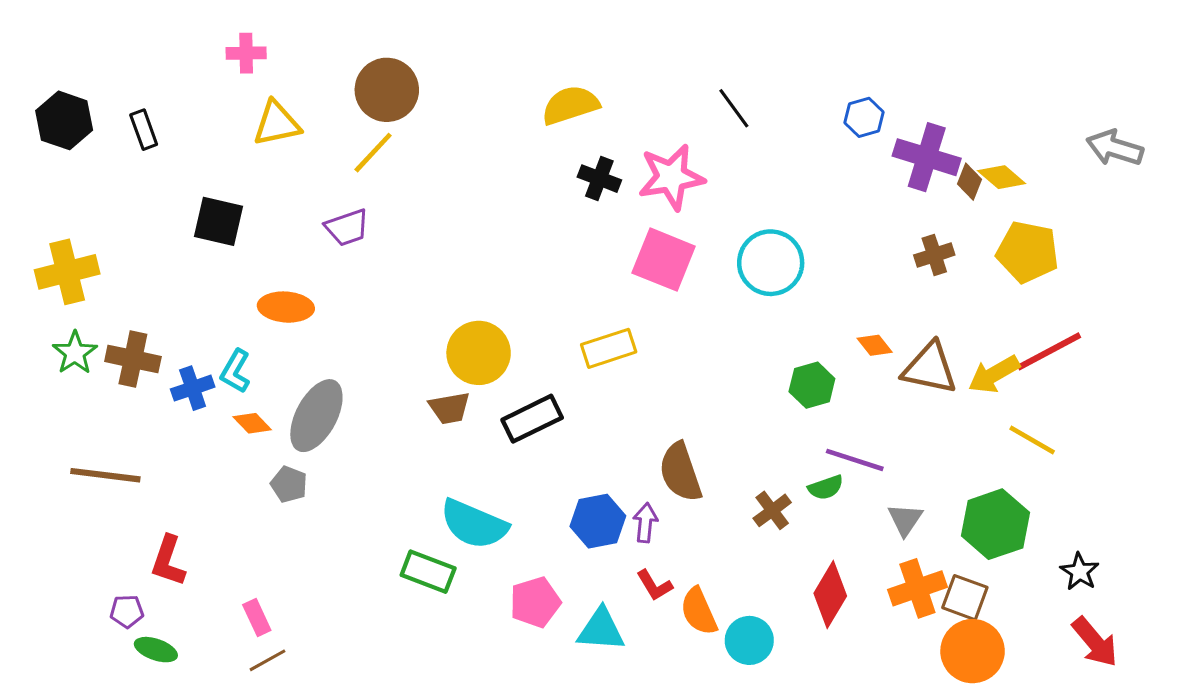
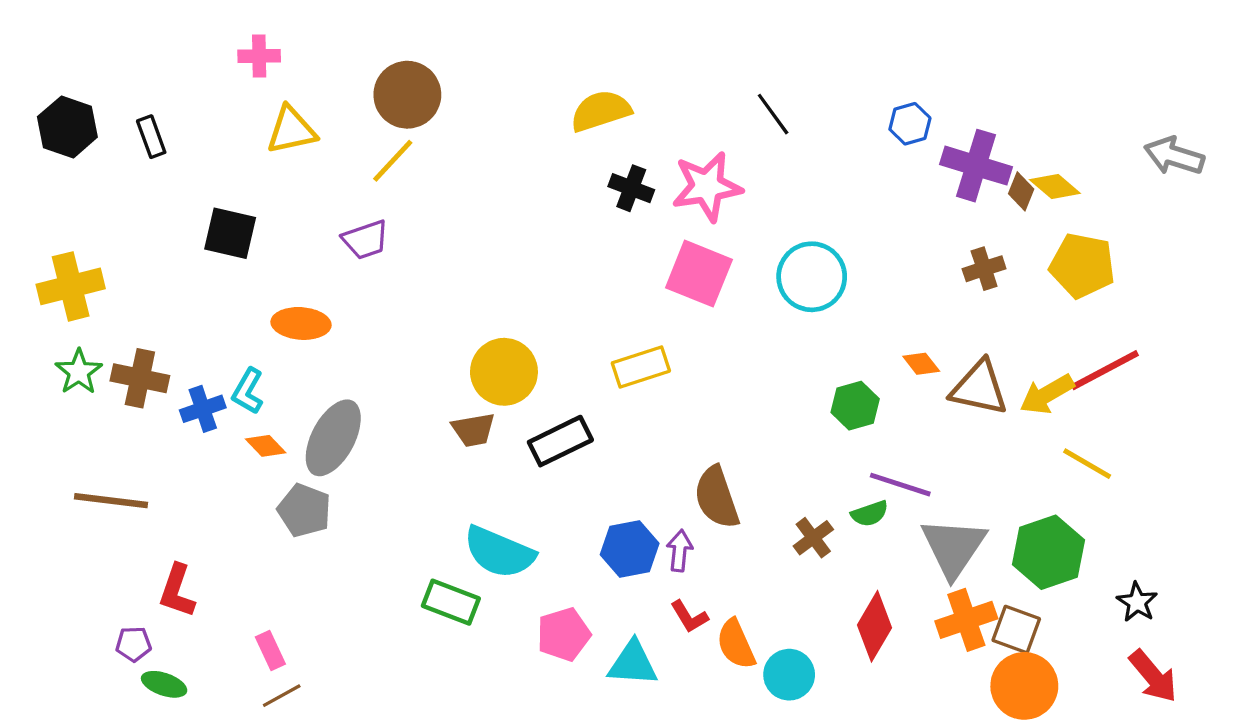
gray pentagon: (289, 484) -> (304, 510), size x1.4
gray triangle: (905, 520) -> (953, 547), size x1.8

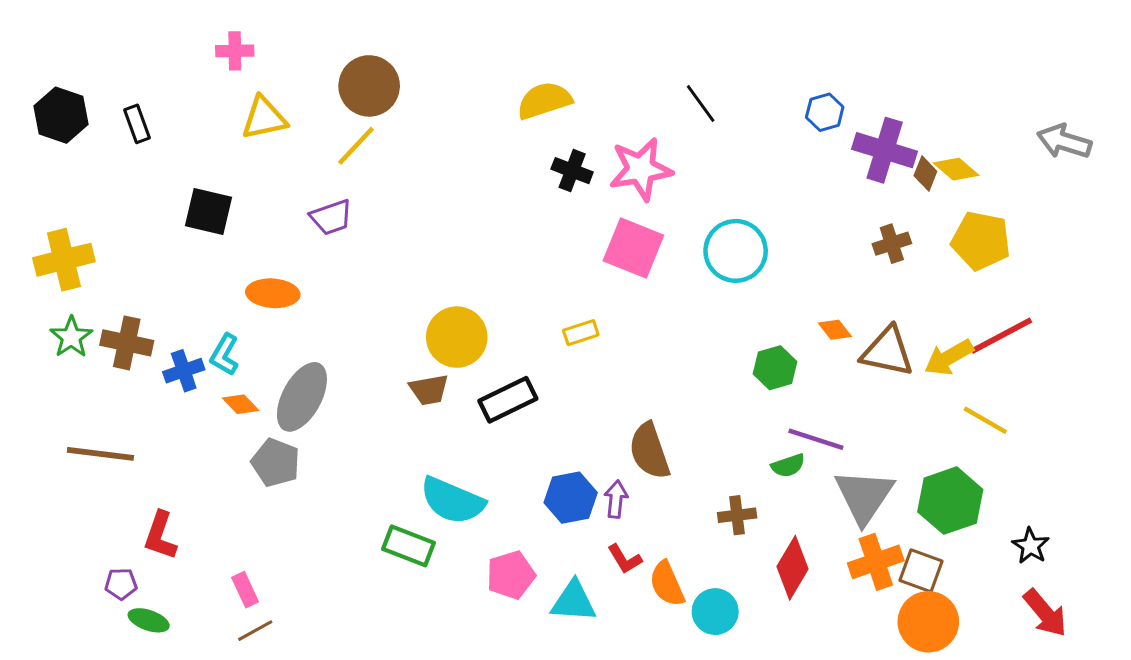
yellow rectangle: (641, 367) -> (581, 333), size x0.7
brown cross: (813, 538) -> (737, 515), moved, turned 30

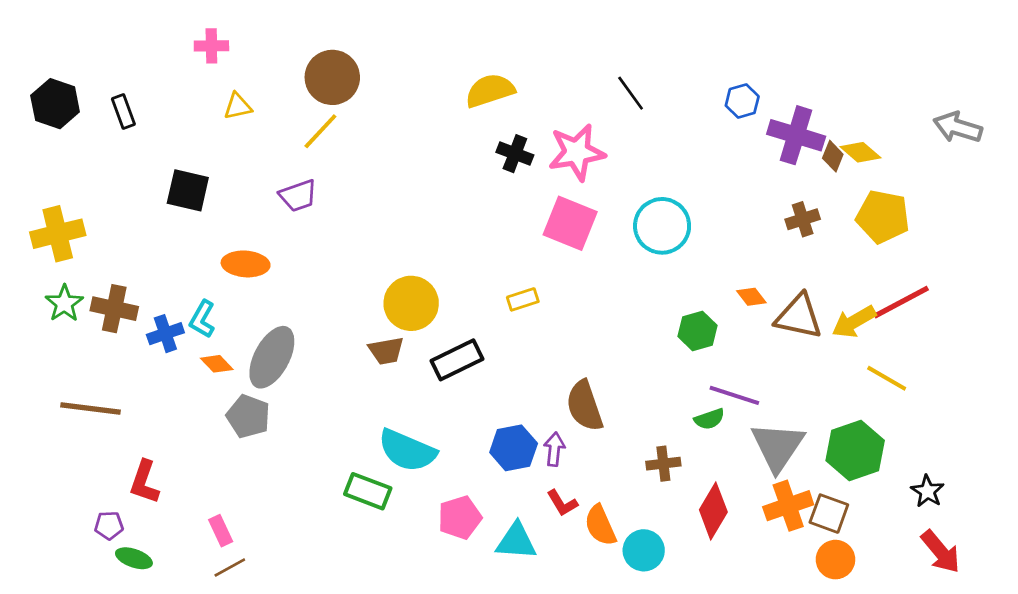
yellow triangle: (264, 118) -> (238, 106), size x0.7
orange circle: (928, 622) -> (835, 560), size x0.7

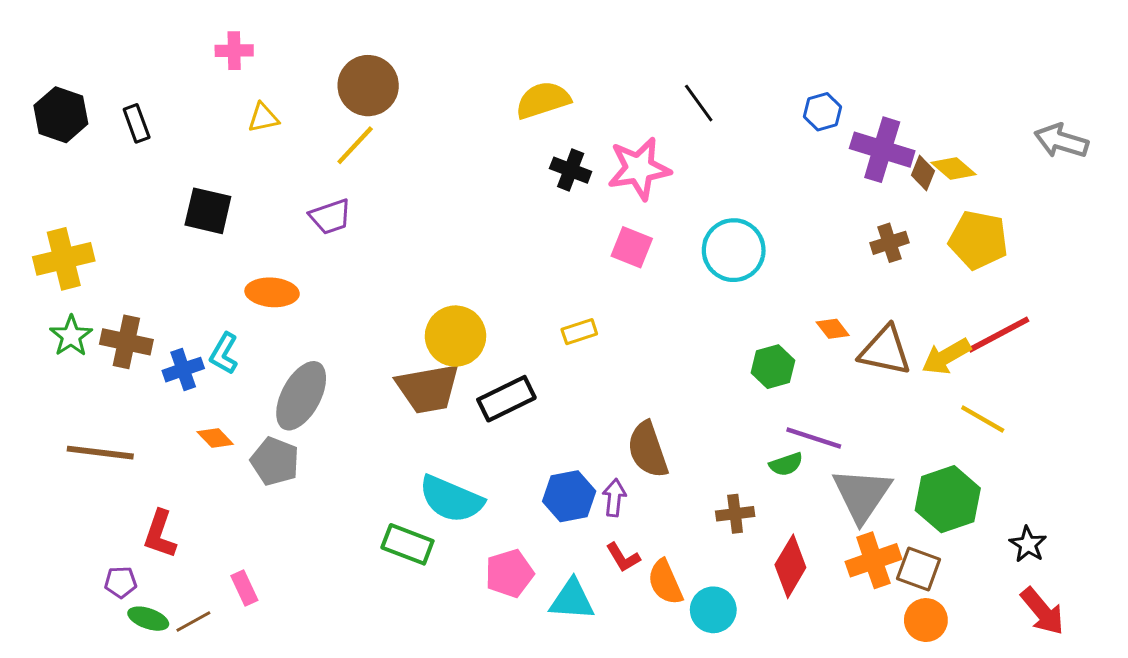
pink square: (570, 223) -> (632, 247), size x0.7
brown trapezoid: (386, 351) -> (428, 388), size x1.6
orange diamond: (217, 364) -> (215, 438), moved
brown line: (230, 567) -> (193, 621), moved

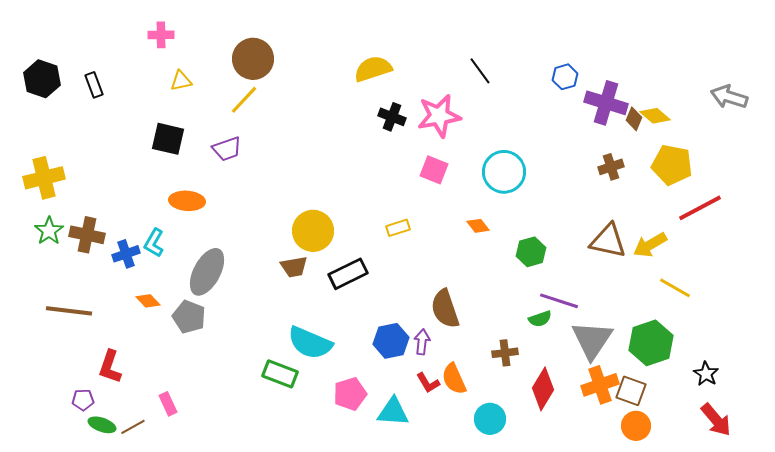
black square: (208, 211) -> (168, 139), moved
orange diamond: (833, 329) -> (478, 226), moved
red line: (999, 335) -> (700, 208), moved
brown trapezoid: (428, 388) -> (294, 267), size x0.6
orange semicircle: (665, 582) -> (454, 379), moved

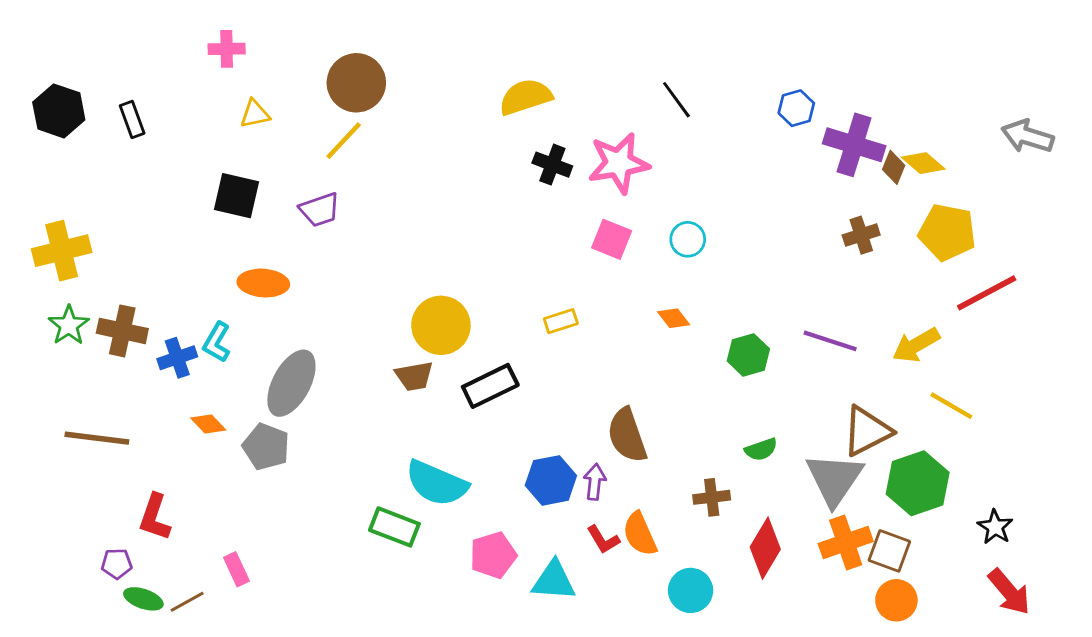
cyan circle: (504, 172) -> (688, 239), moved, size x0.6
brown triangle: (608, 241) -> (867, 431), moved, turned -39
purple line: (559, 301) -> (830, 341), moved

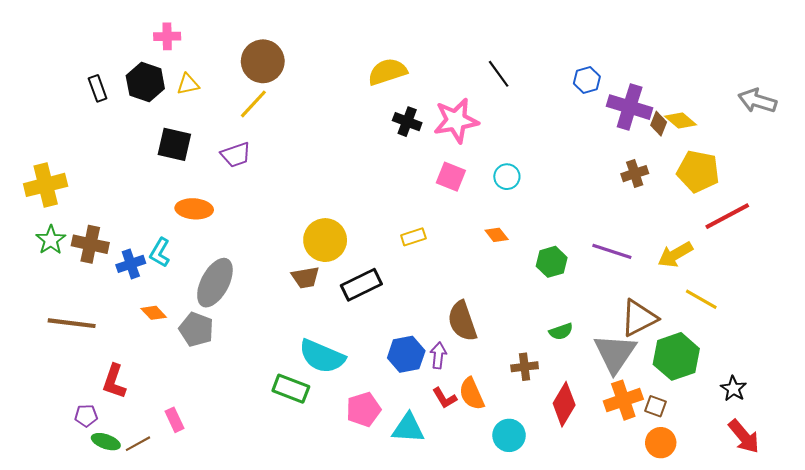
black hexagon: (59, 111) -> (145, 82), moved
brown square: (889, 551) -> (656, 406), size x0.7

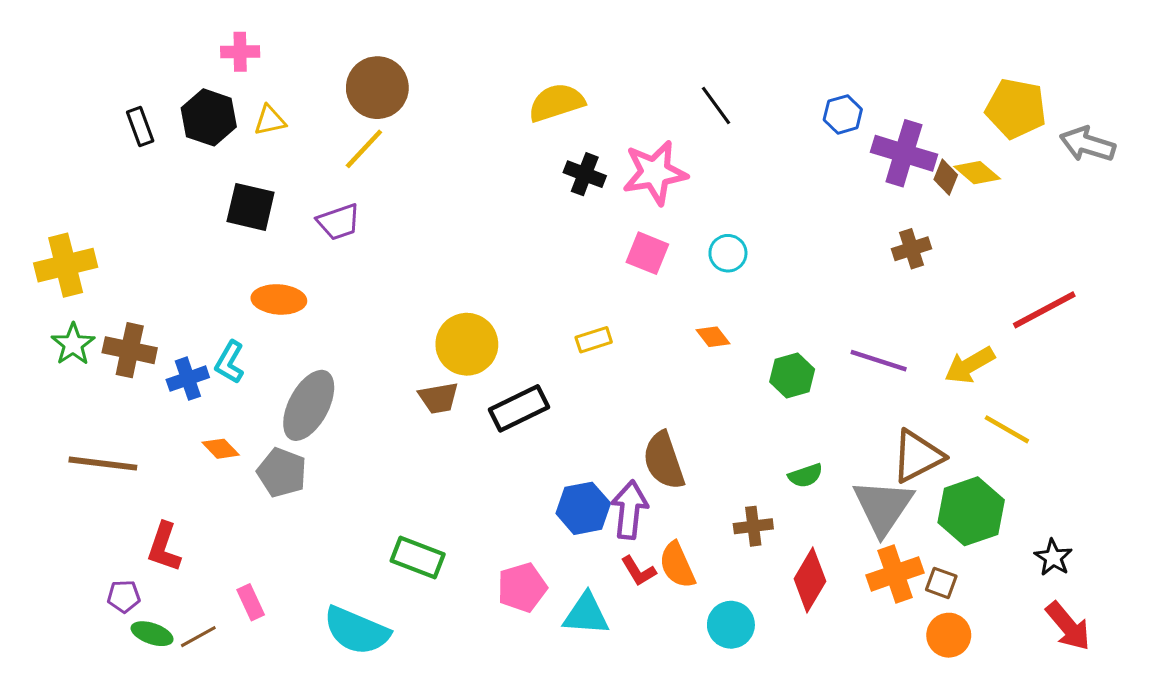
yellow pentagon: (698, 171) -> (1016, 109), moved
purple arrow: (438, 355) -> (629, 510), size x1.5
cyan semicircle: (322, 356) -> (356, 631), moved

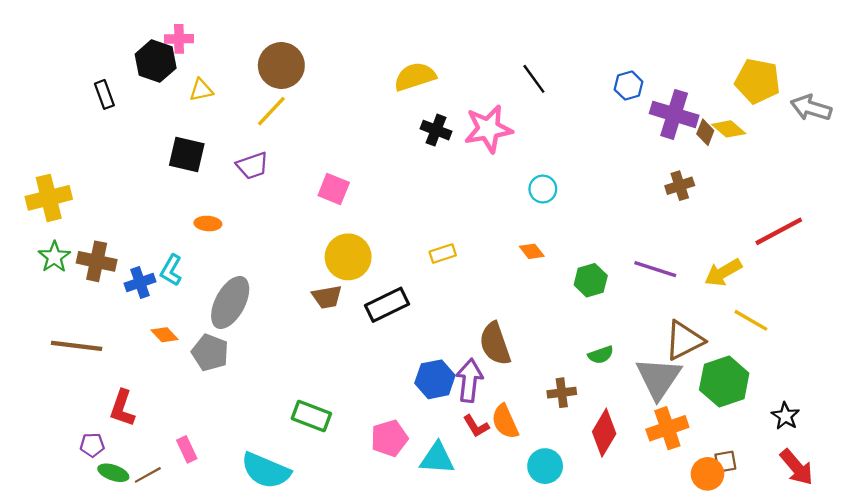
black hexagon: (209, 117) -> (156, 61), moved
pink square: (647, 253) -> (334, 189), moved
orange ellipse: (279, 299) -> (208, 224), size x0.7
brown square: (941, 583) -> (725, 462), moved, turned -30

